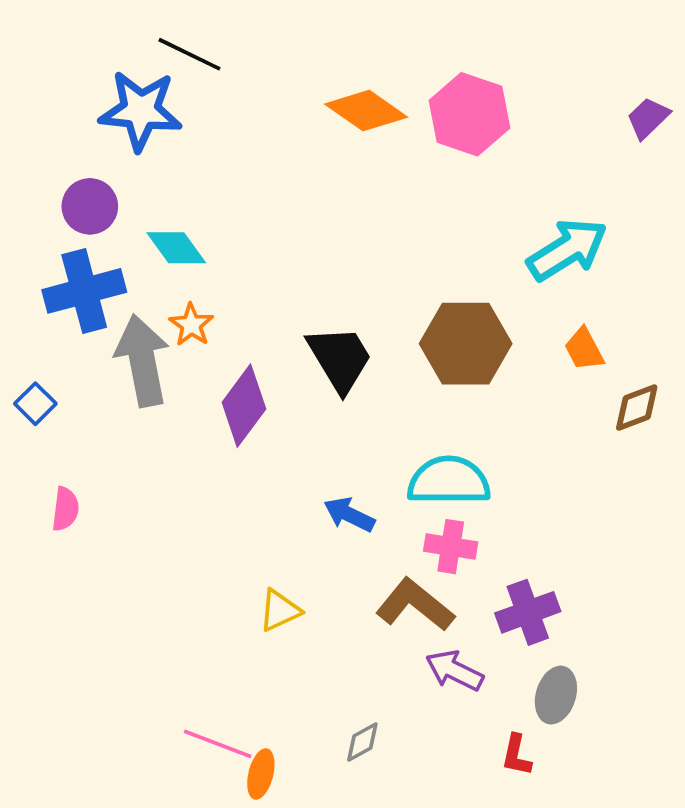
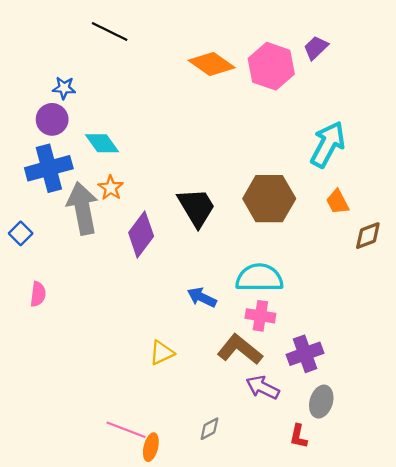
blue star: (141, 111) -> (64, 88), moved, size x0.5
purple trapezoid: (648, 118) -> (316, 48), moved
cyan arrow: (567, 250) -> (328, 144), turned -30

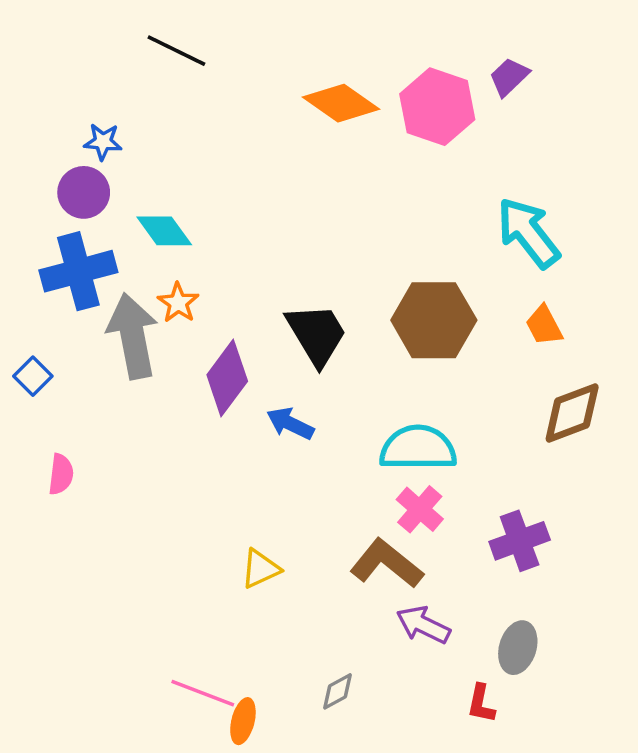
cyan arrow: (328, 144) -> (528, 233), turned -66
brown diamond: (368, 236) -> (572, 413), moved, size x1.4
blue arrow: (202, 297) -> (290, 424), moved
pink cross: (260, 316) -> (420, 509), turned 32
purple cross: (305, 354) -> (520, 541), moved

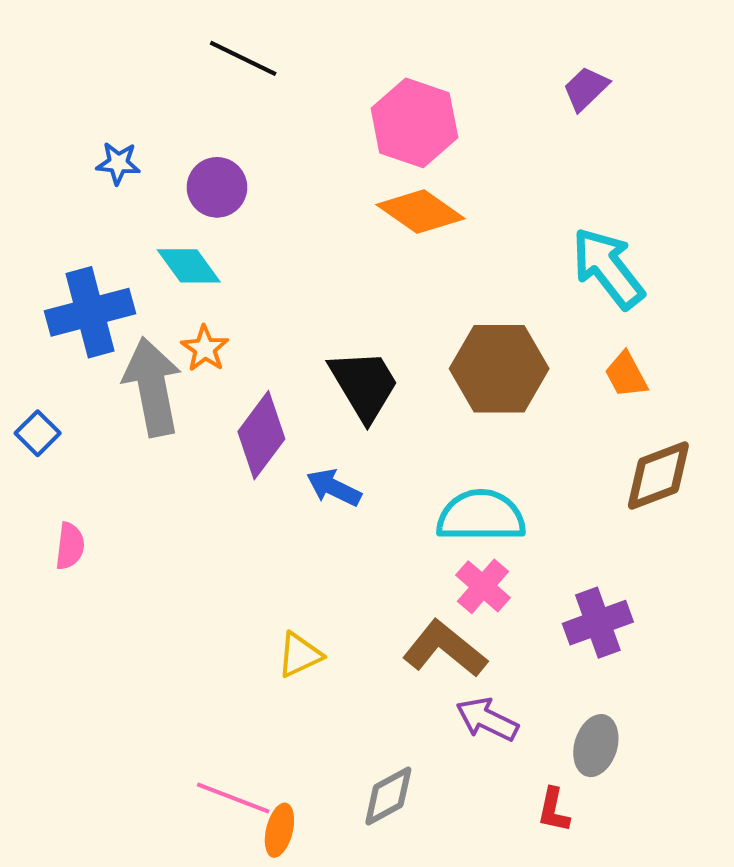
black line: (176, 51) -> (243, 58), moved
orange diamond: (341, 103) -> (421, 212), moved
pink hexagon: (437, 107) -> (414, 123), moved
purple circle: (84, 192) -> (217, 187), moved
gray diamond: (337, 691) -> (388, 796), size x1.4

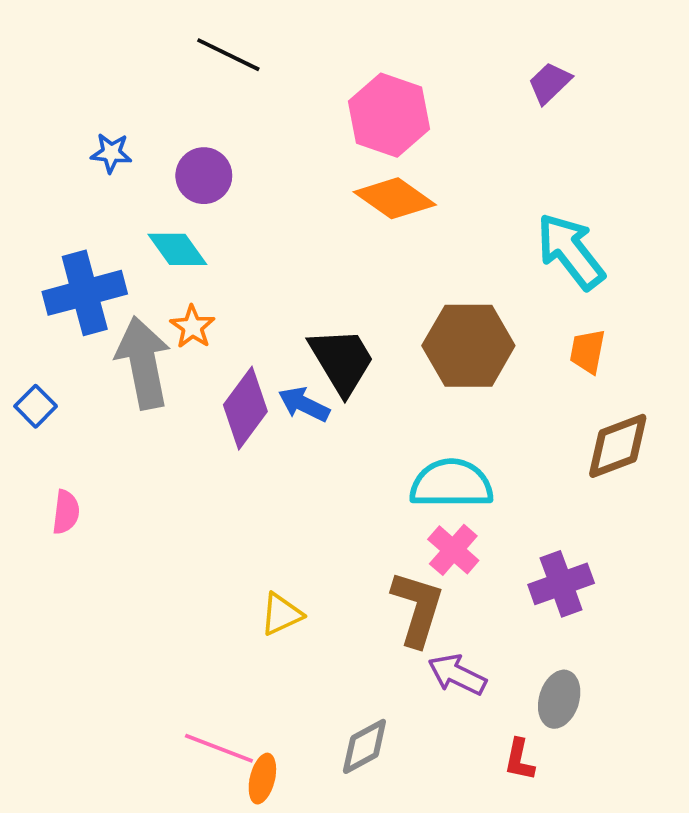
orange trapezoid: (626, 375) -> (587, 351), turned 39
blue arrow: (334, 488) -> (304, 404), moved
brown L-shape: (445, 649) -> (417, 608), turned 68

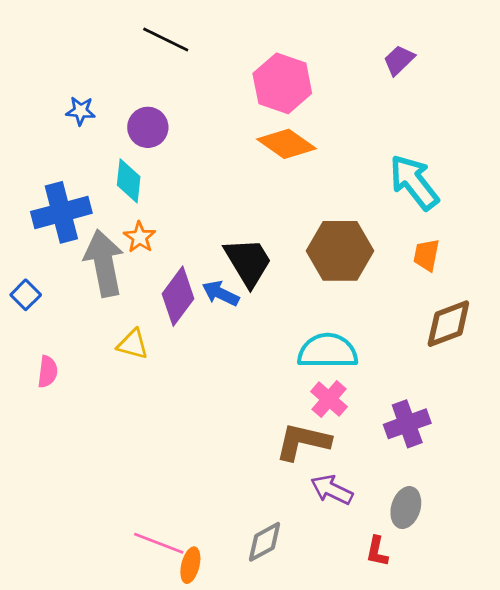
cyan diamond: (177, 249) -> (129, 181), turned 42
brown L-shape: (417, 608) -> (303, 442), turned -94
yellow triangle: (281, 614) -> (133, 344), moved, turned 40

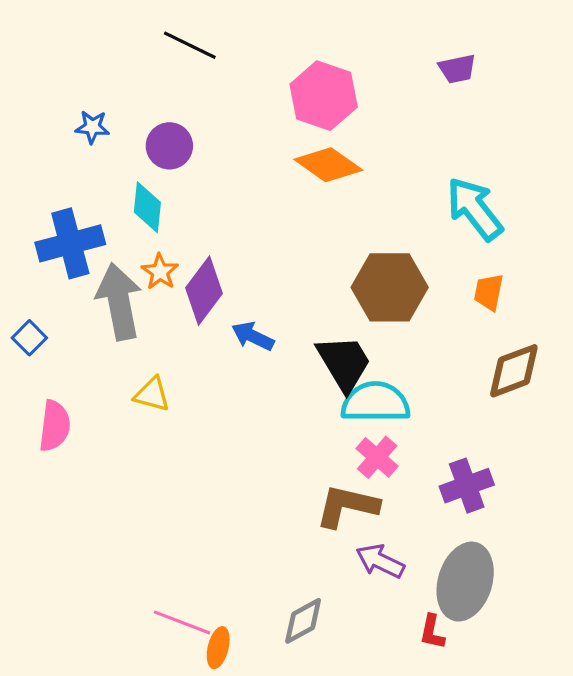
purple trapezoid: (399, 60) -> (457, 69), turned -148
black trapezoid: (248, 262) -> (344, 363), moved
purple diamond: (178, 296) -> (204, 291), moved
pink semicircle: (48, 372) -> (55, 426), size x1.4
gray ellipse: (406, 508) -> (465, 582), size x1.6

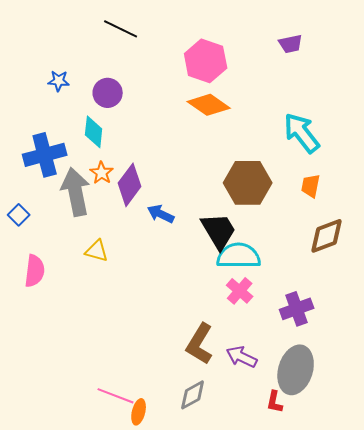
brown L-shape: (347, 506) -> (200, 344), moved, turned -72

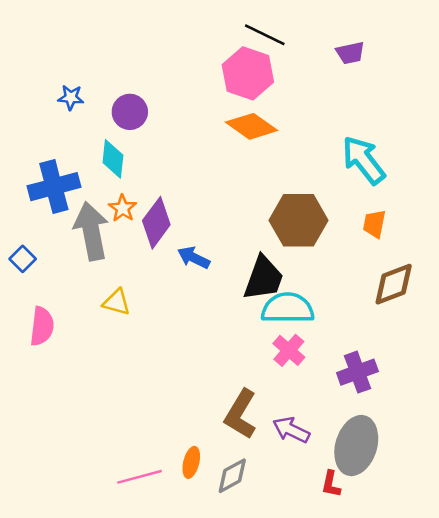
black line: (121, 29) -> (265, 35), moved
black trapezoid: (219, 231) -> (264, 278), turned 51
pink line: (116, 396) -> (139, 477), turned -36
orange ellipse: (139, 412) -> (191, 462), moved

